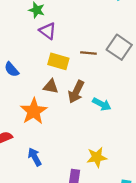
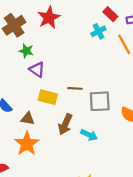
gray square: (119, 47) -> (100, 101), moved, turned -35
brown triangle: (51, 86) -> (28, 119), moved

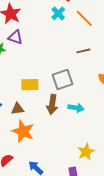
purple triangle: (37, 70) -> (15, 37), moved
brown line: (75, 88) -> (83, 51), moved
gray square: (100, 101) -> (62, 80), moved

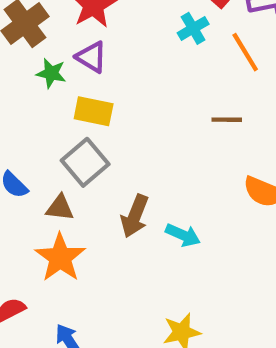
gray square: (62, 80) -> (85, 162), moved, turned -35
yellow rectangle: (30, 85) -> (94, 111), moved

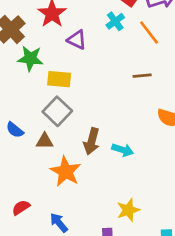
purple triangle: (91, 57) -> (77, 40), moved
green star: (51, 73) -> (30, 58), size x1.4
orange star: (60, 258) -> (66, 171), moved

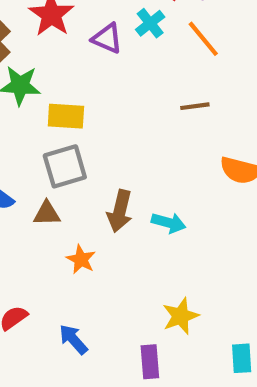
purple triangle: (77, 40) -> (107, 38), moved
gray square: (57, 111) -> (65, 166), turned 32
orange star: (66, 171) -> (81, 259), size x0.6

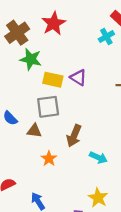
purple triangle: (107, 38) -> (78, 78), moved
cyan arrow: (169, 223) -> (98, 157), moved
yellow star: (181, 316) -> (98, 198), turned -30

